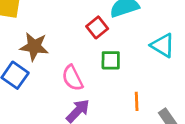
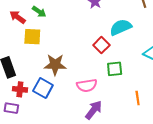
pink semicircle: (72, 78) -> (87, 85), turned -66

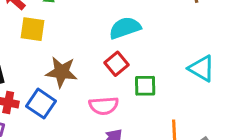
cyan semicircle: (121, 27) -> (125, 28), moved
red square: (101, 45) -> (116, 64), moved

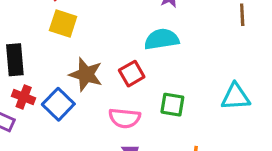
red square: (116, 64) -> (132, 74), moved
cyan triangle: (202, 69) -> (236, 97), turned -44

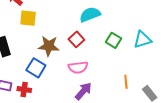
red cross: (24, 97) -> (24, 90), moved
green square: (172, 105) -> (113, 40), moved, turned 35

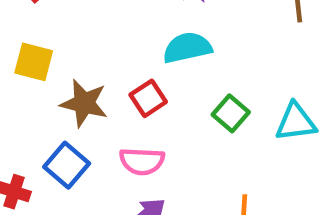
yellow square: (28, 18) -> (34, 62), moved
blue square: (36, 68) -> (67, 165), moved

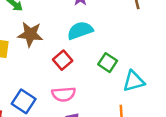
brown star: (84, 103) -> (30, 34), moved
cyan triangle: (296, 122) -> (134, 81), moved

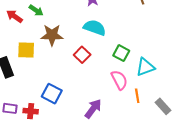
cyan semicircle: (80, 30) -> (95, 28), turned 45
pink semicircle: (64, 94) -> (119, 80), moved, turned -108

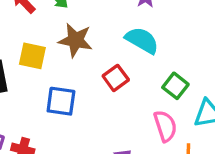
blue square: (52, 94) -> (61, 101), moved, turned -30

